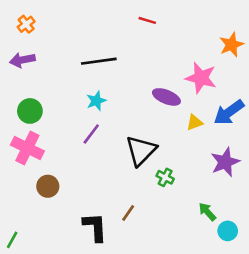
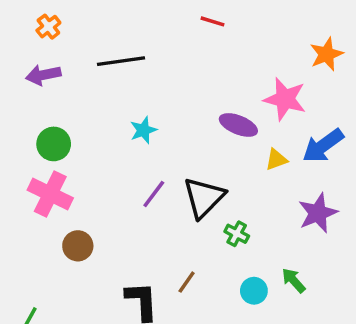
black line: (99, 61) -> (121, 61), moved
purple line: (91, 134) -> (154, 194), moved
cyan circle: (228, 231) -> (254, 291), moved

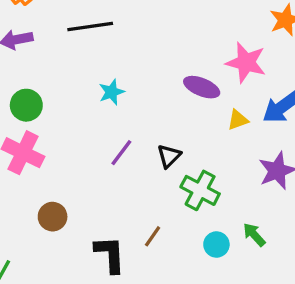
black triangle: (204, 197) -> (169, 156), size x0.6
green cross: (237, 234) -> (200, 190), size x1.6
brown circle: (78, 246) -> (53, 217), moved

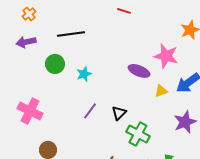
green circle: (26, 105) -> (55, 64), moved

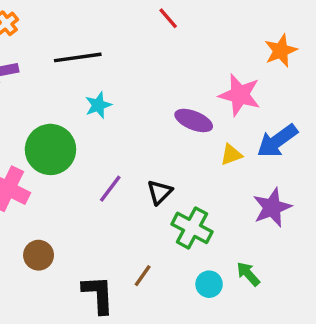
red line: (124, 11) -> (168, 18), turned 32
green circle: (55, 64) -> (50, 149), moved, size x1.5
cyan star: (84, 74) -> (98, 105), moved

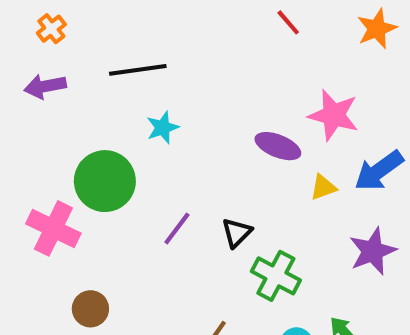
red line: (168, 18) -> (288, 22), moved
orange star: (281, 51) -> (377, 29), moved

